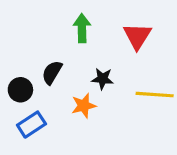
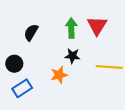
green arrow: (82, 28) -> (71, 28), moved
black semicircle: (52, 72) -> (31, 32), moved

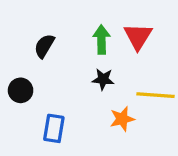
orange star: (59, 75) -> (122, 119), moved
blue rectangle: (22, 88) -> (54, 128), moved, turned -48

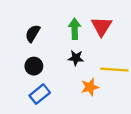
black circle: (21, 90) -> (34, 66), moved
blue rectangle: (54, 128) -> (40, 94), turned 42

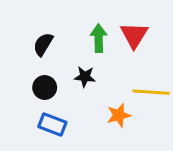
black star: (76, 58) -> (85, 77), moved
blue rectangle: (40, 94) -> (52, 125), turned 60

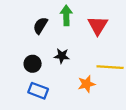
green arrow: (99, 38) -> (66, 15), moved
black semicircle: (43, 44) -> (40, 26), moved

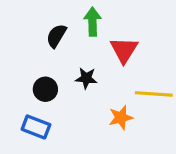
red triangle: (98, 26) -> (124, 50), moved
blue rectangle: (38, 91) -> (36, 127), moved

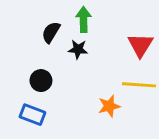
red triangle: (124, 50) -> (140, 45), moved
black star: (86, 78) -> (78, 49), moved

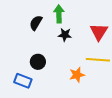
black star: (78, 49) -> (65, 35), moved
black circle: (41, 81) -> (38, 62), moved

